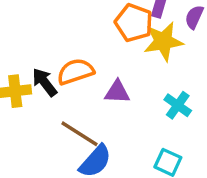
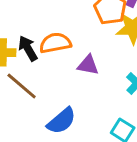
brown line: (80, 134) -> (22, 86), moved

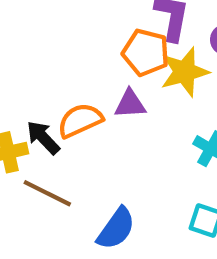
purple triangle: (88, 65) -> (130, 104), moved

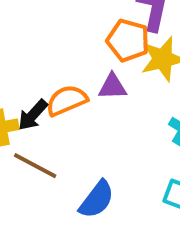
black arrow: (43, 138) -> (33, 115), turned -96

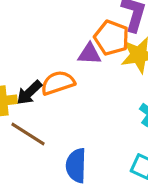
purple triangle: (112, 87) -> (89, 54), moved
blue semicircle: (97, 199) -> (76, 166), turned 140

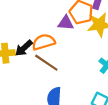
brown line: (28, 134) -> (46, 63), moved

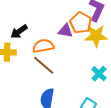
black arrow: (24, 48) -> (19, 32), moved

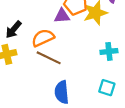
cyan cross: (99, 74) -> (109, 51), turned -35

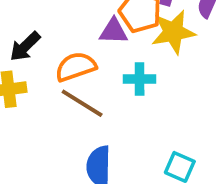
cyan cross: (109, 51) -> (140, 79), moved

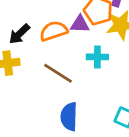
orange semicircle: (76, 67) -> (54, 31), moved

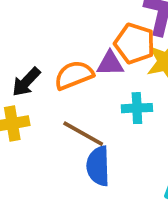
blue semicircle: (69, 117) -> (98, 166), moved

